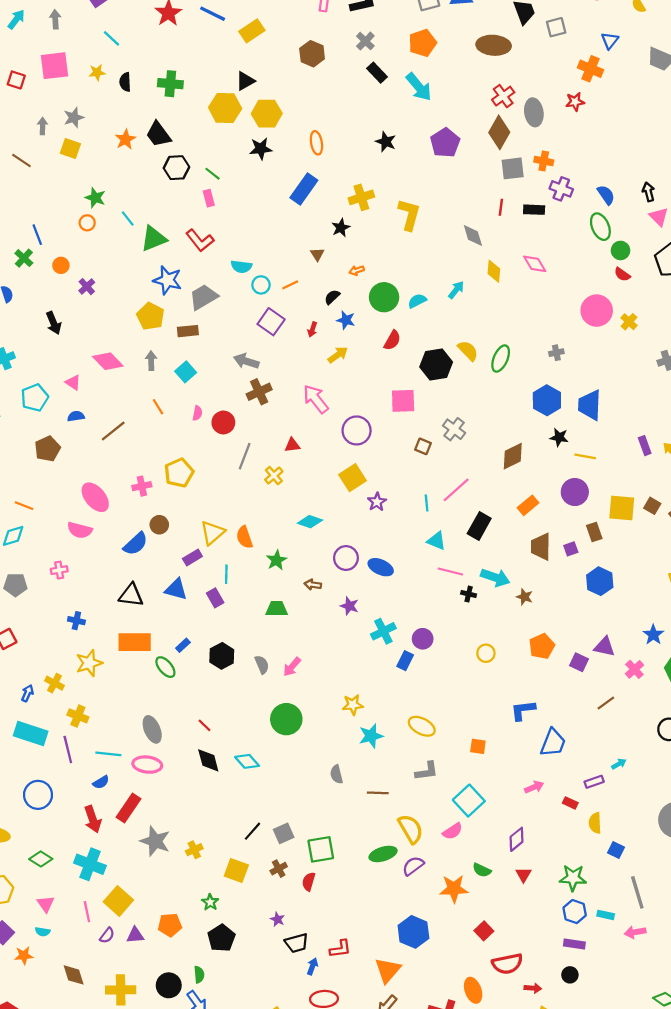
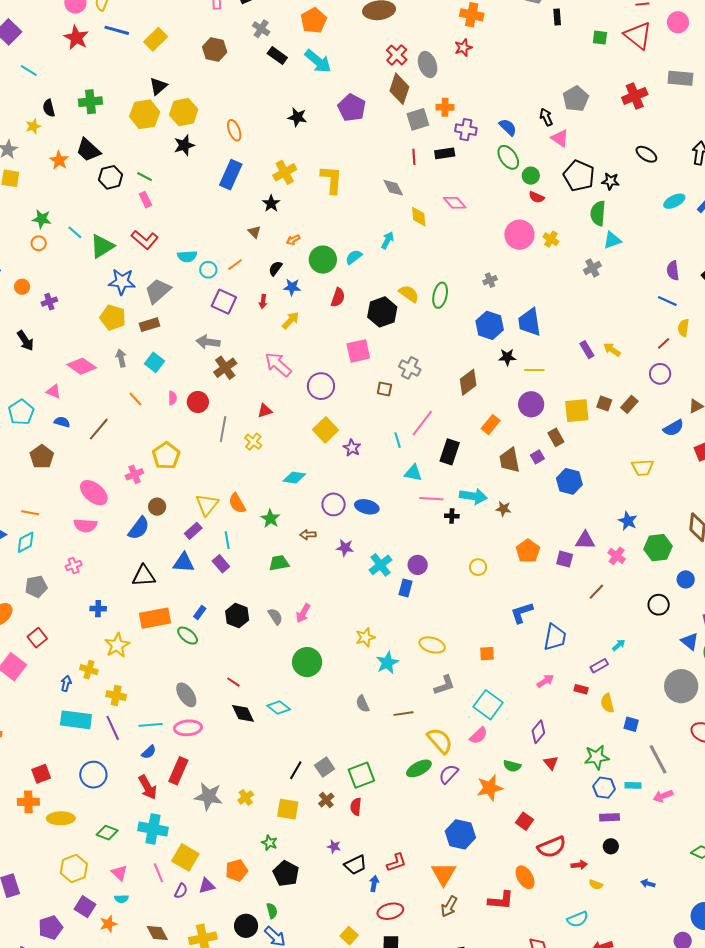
yellow star: (97, 72) -> (33, 126), moved
purple cross: (87, 287) -> (49, 302), turned 35
blue semicircle: (76, 416) -> (62, 422), turned 35

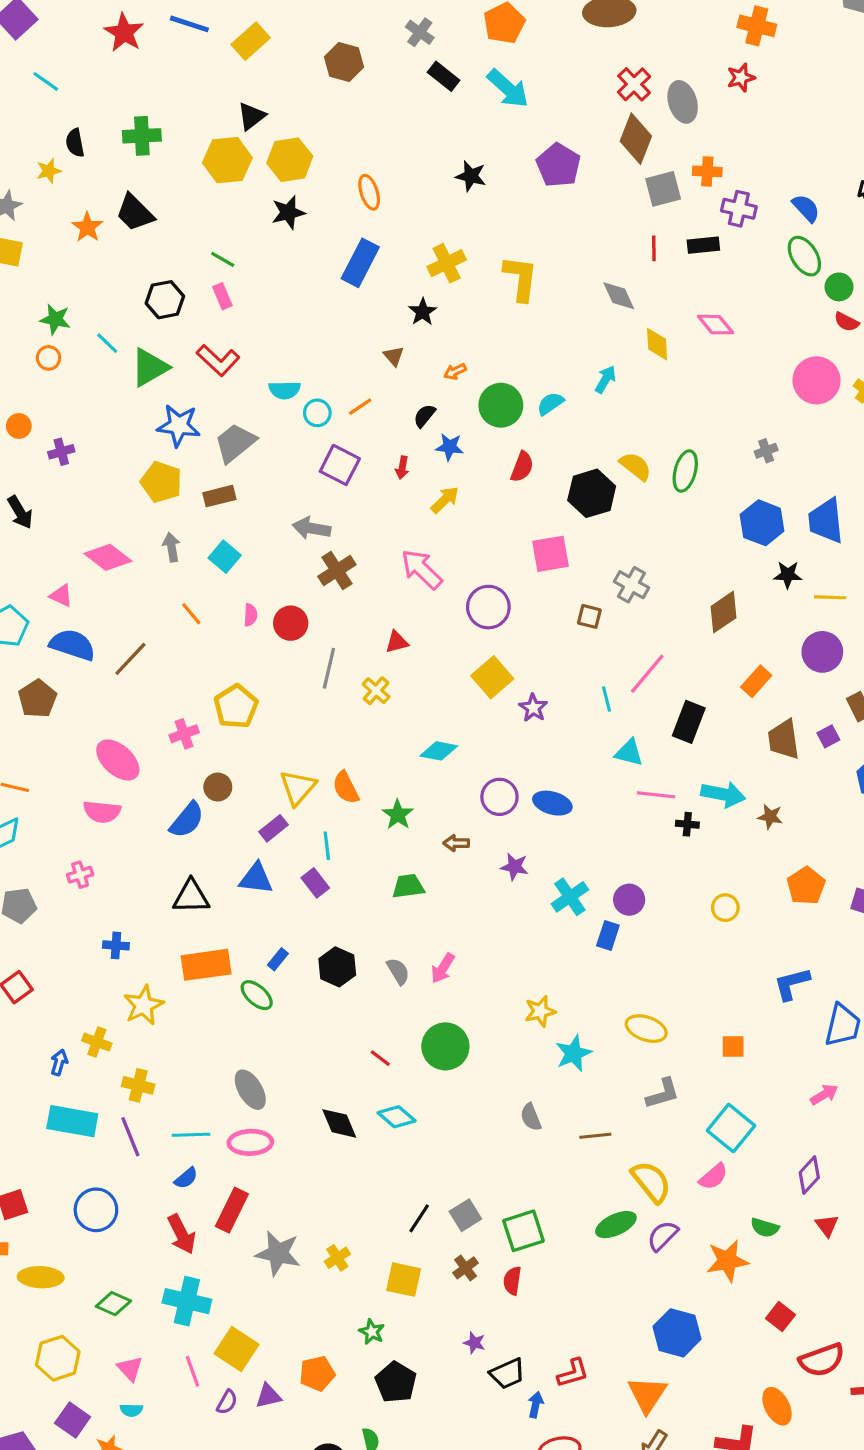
black hexagon: (111, 177) -> (165, 300), moved
blue semicircle: (62, 422) -> (72, 645), size x1.8
red line: (233, 682) -> (380, 1058), moved

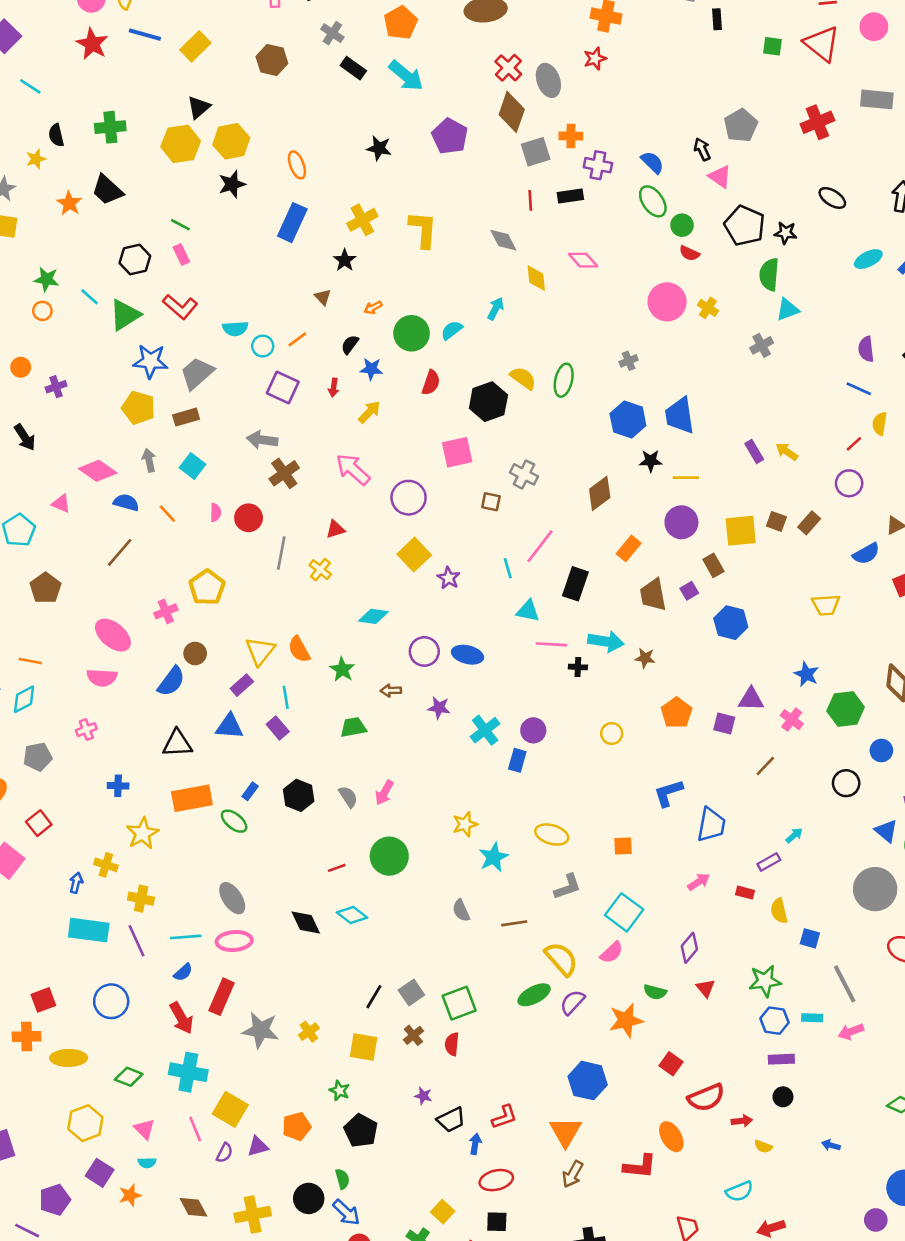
blue semicircle: (72, 645) -> (126, 502), moved, size x0.7
red line: (380, 1058) -> (337, 868), turned -54

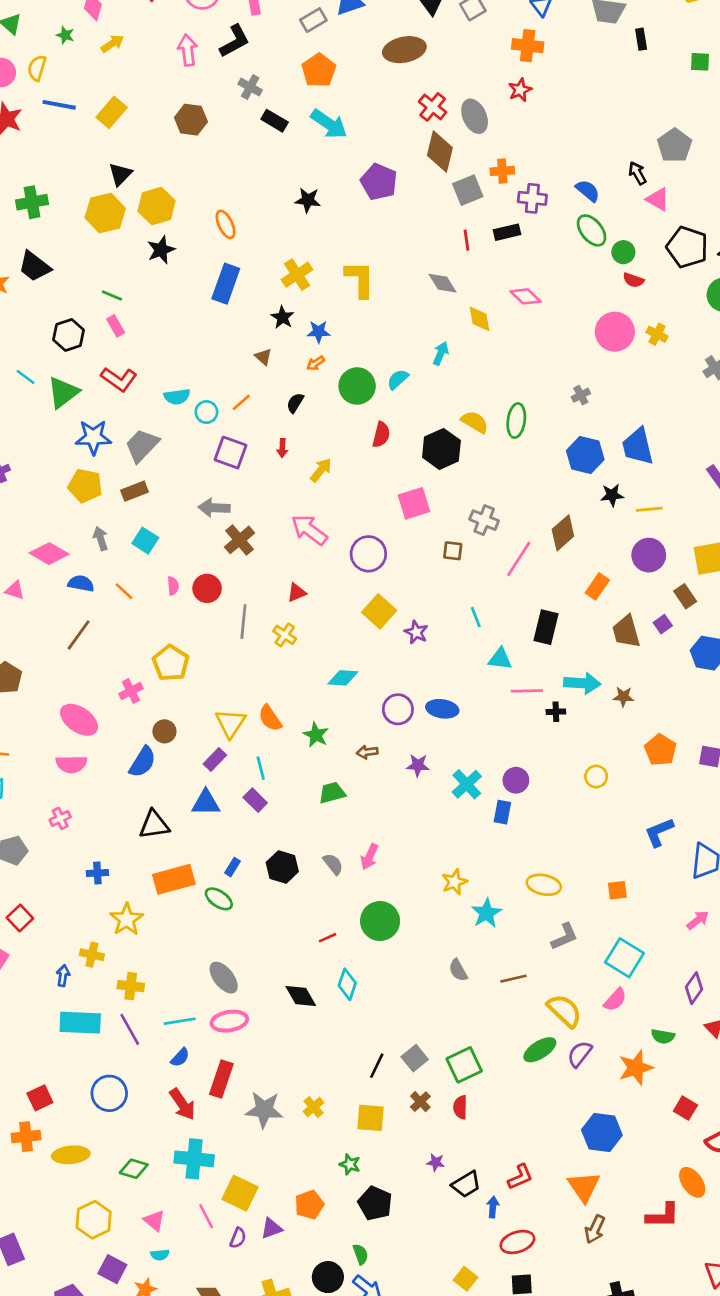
blue star: (371, 369) -> (319, 332), moved
pink line: (540, 546) -> (519, 559), moved
cyan diamond: (352, 915) -> (347, 984), turned 76

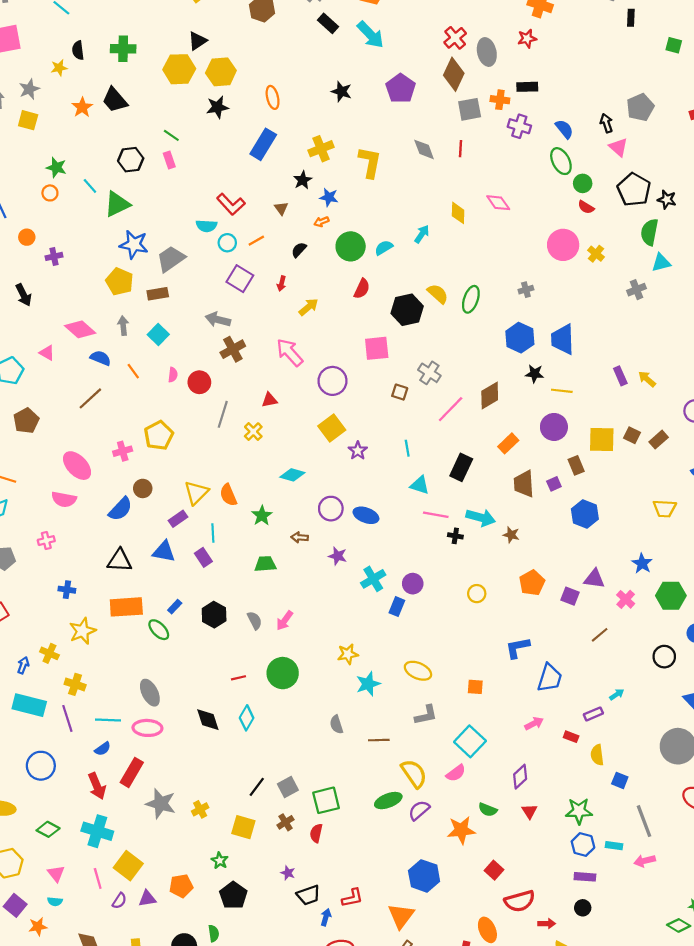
black rectangle: (507, 232) -> (527, 87), moved
gray diamond: (443, 283) -> (424, 149), moved
red L-shape: (119, 379) -> (231, 204), moved

